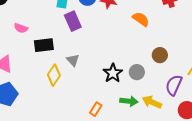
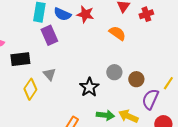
brown circle: (160, 55) -> (136, 79), moved
gray circle: (137, 72) -> (114, 72), moved

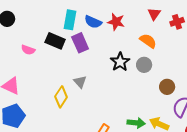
black rectangle: (20, 59) -> (55, 41), moved, turned 30
gray circle: (114, 72) -> (144, 65), moved
black star: (89, 87) -> (120, 62), moved

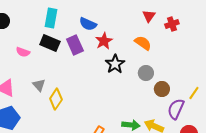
cyan rectangle: (70, 20) -> (51, 18), moved
red star: (116, 22) -> (104, 41), moved, turned 30
gray circle: (144, 65) -> (146, 73), moved
gray triangle: (80, 82) -> (39, 85), moved

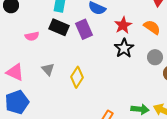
red star: (104, 41) -> (123, 25), moved
pink semicircle: (23, 52) -> (32, 36), turned -32
yellow diamond: (56, 99) -> (77, 77), moved

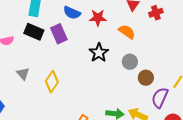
red star: (123, 25) -> (98, 18), moved, turned 30

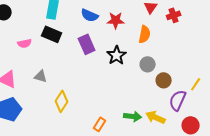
orange semicircle: (127, 32) -> (145, 34), turned 66
purple rectangle: (59, 34) -> (87, 44), moved
gray triangle: (23, 74) -> (41, 76), turned -32
yellow diamond: (52, 82) -> (62, 101), moved

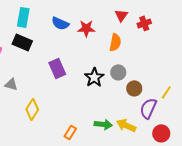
purple rectangle: (87, 44) -> (57, 68), moved
black star: (117, 55) -> (94, 77), moved

